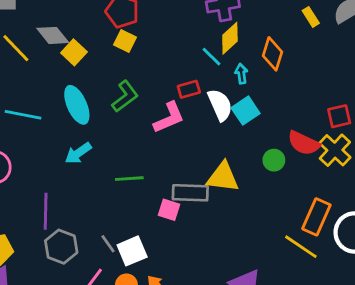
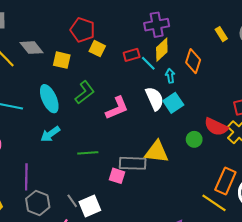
yellow square: (125, 41) -> (97, 49), moved
yellow square: (74, 52) -> (62, 60), moved, turned -30
red rectangle: (189, 89) -> (132, 55), moved

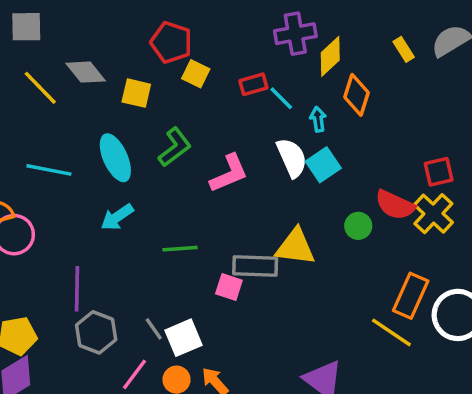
yellow diamond: (162, 50) -> (330, 56), moved

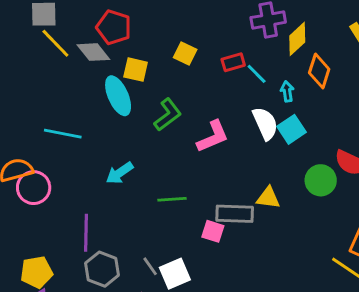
red pentagon: (171, 42) -> (114, 27), moved
yellow line: (40, 88) -> (55, 43), moved
cyan ellipse: (115, 158) -> (118, 96), moved
green circle: (358, 226) -> (321, 180), size x1.4
yellow triangle: (295, 247) -> (268, 198), size x0.7

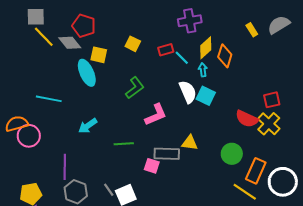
yellow diamond: (297, 39) -> (206, 48), moved
green L-shape: (168, 115) -> (135, 88), moved
cyan square: (292, 129) -> (206, 96), turned -30
pink L-shape: (213, 137) -> (156, 115), moved
green circle: (321, 180) -> (232, 154), moved

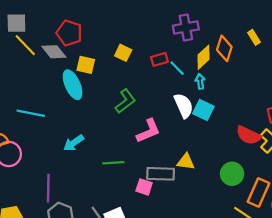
orange diamond: (225, 56) -> (224, 48), moved

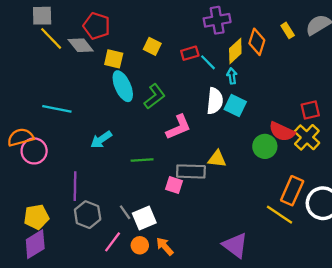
cyan ellipse: (73, 85) -> (123, 86), moved
white semicircle: (184, 106) -> (215, 101), turned 30
green circle: (232, 174) -> (265, 146), moved

